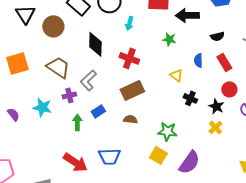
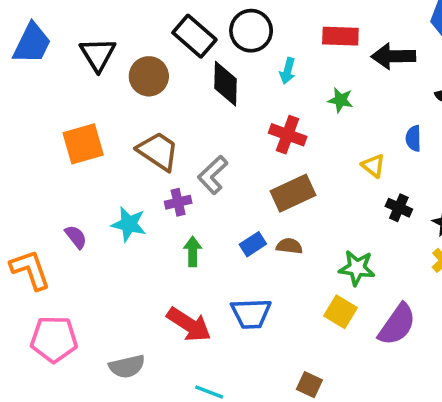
green star: (169, 39) -> (340, 100), moved
black diamond: (95, 44) -> (225, 84), moved
blue rectangle: (98, 111) -> (253, 244), moved

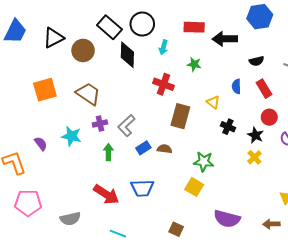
black triangle: (98, 54) -> (53, 38), turned 35
gray L-shape: (213, 175) -> (126, 126), moved
brown rectangle: (293, 193) -> (180, 116), moved, turned -50
purple semicircle: (397, 324) -> (227, 219), moved, turned 70

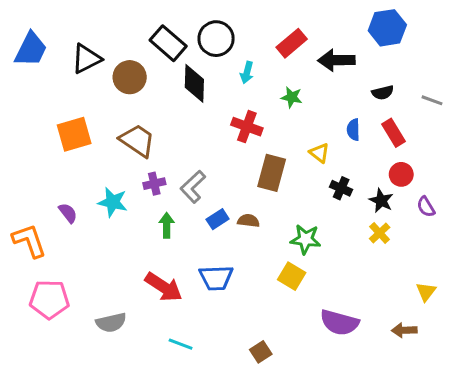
red rectangle: (194, 27) -> (292, 43), turned -42
brown square: (176, 229) -> (261, 352), moved, turned 32

